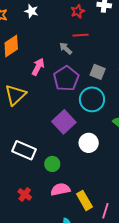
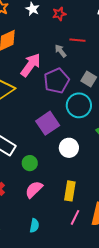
red star: (78, 11) -> (59, 14), moved
pink arrow: (38, 67) -> (31, 65), size x1.4
pink semicircle: (60, 189) -> (34, 189), turned -42
yellow rectangle: (84, 200) -> (70, 191), moved, turned 30

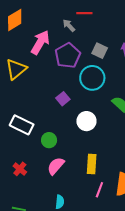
purple square: (48, 123) -> (63, 99), size x0.6

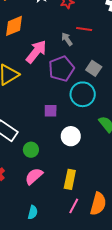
purple square: (63, 99) -> (51, 111), turned 32

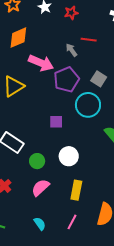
pink arrow: (36, 52) -> (41, 63), turned 75
white circle: (71, 136) -> (69, 156), moved
pink line: (74, 206) -> (72, 222), moved
cyan semicircle: (33, 212) -> (40, 224), turned -48

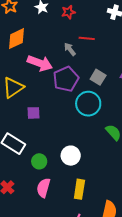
purple square: (56, 122) -> (33, 113), moved
pink semicircle: (40, 188) -> (43, 188), turned -30

